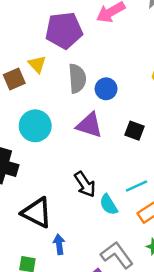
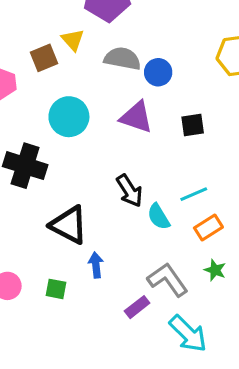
gray semicircle: (77, 78) -> (122, 59), turned -76
black square: (135, 131) -> (193, 125), turned -30

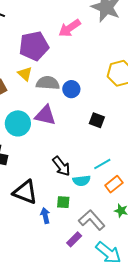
yellow triangle: (73, 40) -> (25, 74), moved
purple triangle: (136, 117) -> (45, 115), moved
black square: (193, 125) -> (97, 120), turned 35
cyan semicircle: (159, 217) -> (82, 181), turned -60
green square: (56, 289) -> (63, 202), moved

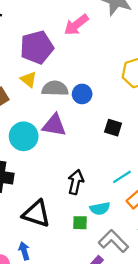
black arrow: (61, 166) -> (76, 182), turned -125
cyan semicircle: (82, 181) -> (100, 209), moved
blue arrow: (45, 216) -> (24, 251), moved

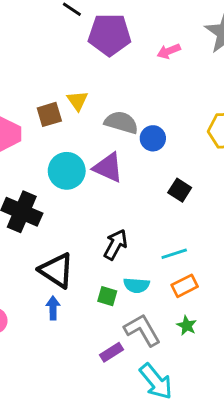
pink arrow: (76, 25) -> (169, 51), size x0.7
purple pentagon: (37, 47) -> (109, 35), moved
yellow triangle: (29, 79) -> (77, 101), moved
blue arrow: (24, 251) -> (53, 308), moved

